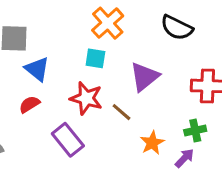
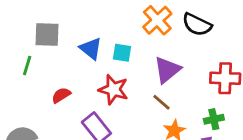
orange cross: (108, 23) -> (157, 20), moved
blue triangle: (37, 69) -> (91, 49), moved
brown line: (122, 112) -> (162, 102), moved

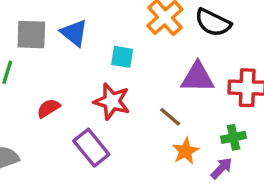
blue triangle: (91, 49) -> (74, 33), moved
purple triangle: (167, 70) -> (198, 77), moved, turned 40

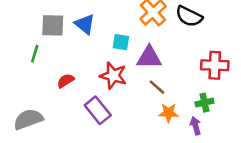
purple triangle: (198, 77) -> (149, 58), moved
orange star: (186, 151) -> (168, 113), turned 30
purple arrow: (221, 168) -> (195, 126), turned -60

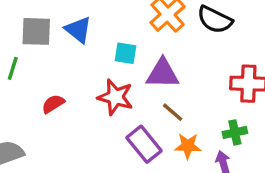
purple rectangle: (98, 110) -> (144, 144), moved

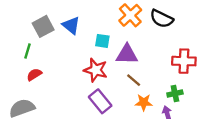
gray square: (36, 31) -> (43, 26), turned -30
red semicircle: (53, 104) -> (34, 75), moved
purple rectangle: (144, 144) -> (100, 101), moved

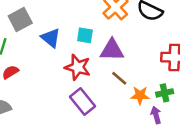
blue triangle: (71, 25) -> (51, 38), moved
orange star: (144, 102) -> (140, 95), moved

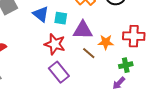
blue triangle: (51, 38) -> (41, 14), moved
orange star: (140, 95) -> (106, 42), moved
purple arrow: (156, 115) -> (119, 83), turned -120

